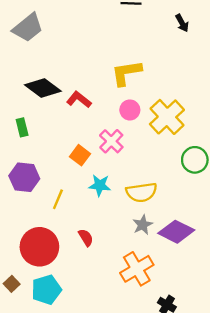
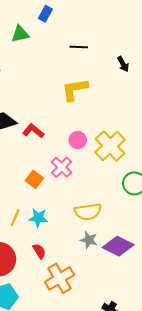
yellow L-shape: (126, 73) -> (75, 89), moved
cyan star: (100, 185) -> (38, 218), moved
gray star: (143, 225) -> (89, 240), turned -30
orange cross: (137, 269) -> (60, 278), moved

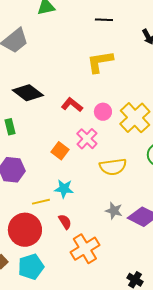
red L-shape: (33, 131) -> (72, 105), moved
yellow semicircle: (88, 212) -> (113, 167), moved
yellow line: (15, 218) -> (41, 202), moved, turned 54

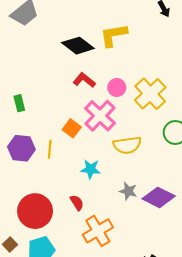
black diamond: (28, 93) -> (78, 46), moved
pink cross: (87, 139) -> (100, 116), size x1.4
cyan star: (64, 189) -> (91, 169), moved
yellow line: (41, 202) -> (50, 149), moved, turned -72

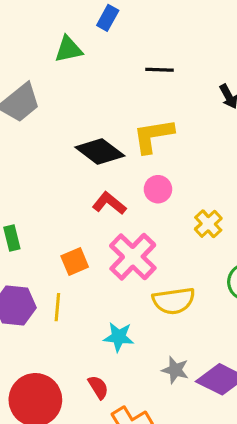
pink circle: (117, 87) -> (158, 189), moved
yellow cross: (150, 94) -> (208, 224), size x0.6
orange square: (72, 128) -> (75, 261), moved, turned 30

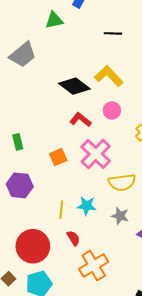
yellow L-shape: (153, 136) -> (109, 76), turned 56
yellow line: (57, 307) -> (61, 210), moved
gray star: (175, 370) -> (120, 216), moved

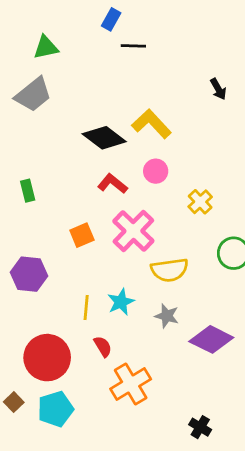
green triangle: (54, 20) -> (46, 47), moved
black line: (113, 33) -> (133, 46), moved
green rectangle: (18, 142) -> (28, 191), moved
cyan star: (87, 206) -> (121, 302), turned -30

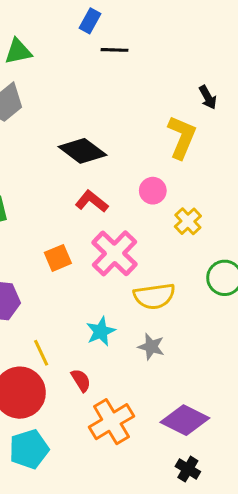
yellow L-shape: (151, 124) -> (182, 137), moved, turned 66
pink circle: (156, 171) -> (153, 191), moved
yellow line: (86, 307) -> (41, 353), moved, turned -30
purple diamond: (211, 339) -> (185, 420), moved

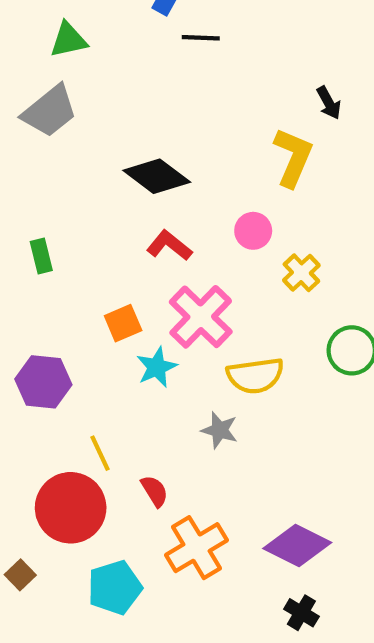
cyan star: (101, 331) -> (157, 367), moved
gray star: (151, 347) -> (220, 430), moved
cyan pentagon: (29, 449) -> (115, 588), moved

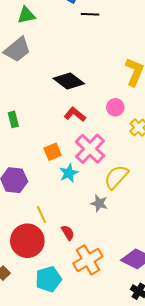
yellow semicircle: (255, 376) -> (116, 177), turned 140

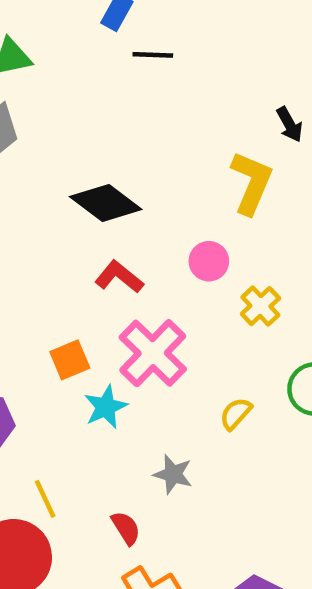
yellow semicircle: (116, 177) -> (236, 414), moved, size x0.6
red semicircle: (68, 233) -> (126, 528), moved

